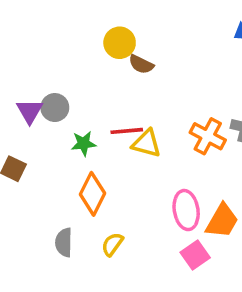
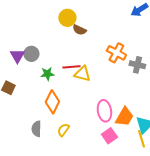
orange cross: (208, 136) -> (116, 53), moved

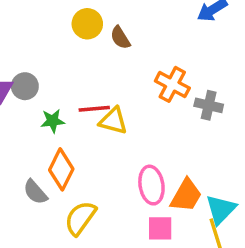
brown semicircle: (79, 30) -> (120, 38), moved, turned 32
gray semicircle: (36, 129) -> (35, 192), moved, turned -42
yellow semicircle: (63, 130) -> (80, 218), size x1.5
pink square: (109, 136) -> (160, 228), turned 35

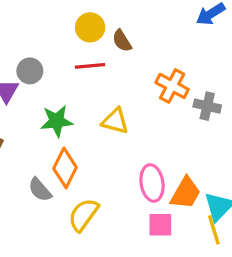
gray circle: (25, 86) -> (30, 71), moved
red line: (94, 109) -> (90, 66), moved
green star: (53, 121) -> (57, 121), size x1.4

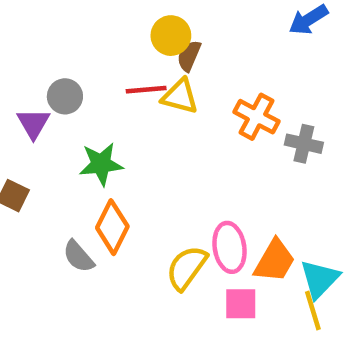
yellow circle: (90, 27) -> (171, 36), moved
brown semicircle: (122, 41) -> (189, 56), turned 55
yellow triangle: (115, 121) -> (180, 96), moved
yellow semicircle: (83, 215) -> (187, 268), moved

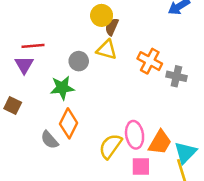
red line: (146, 90) -> (33, 46), moved
gray circle: (65, 96) -> (79, 61), moved

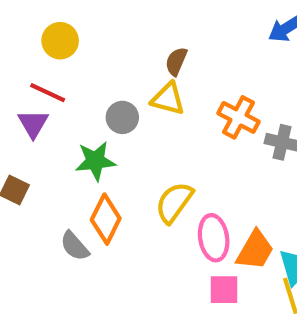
yellow circle: (102, 15) -> (60, 41), moved
red line: (33, 46) -> (48, 93), turned 30
yellow semicircle: (110, 146) -> (174, 202), moved

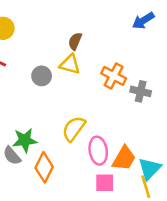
green star: (95, 161) -> (25, 140), moved
orange diamond: (106, 219) -> (44, 167), moved

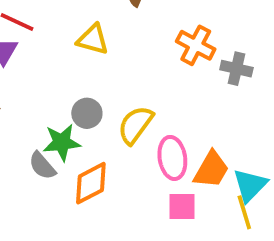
yellow triangle: (70, 64) -> (93, 39), moved
gray circle: (42, 76) -> (87, 113), moved
orange diamond: (44, 167) -> (91, 183), turned 36

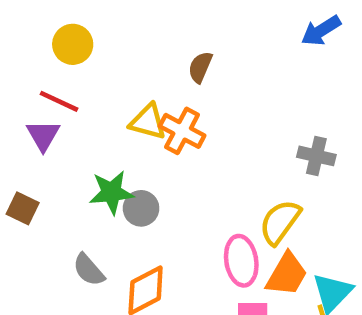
orange cross: (196, 45) -> (182, 131), moved
yellow semicircle: (135, 125) -> (280, 222), moved
green star: (62, 142) -> (111, 192), moved

